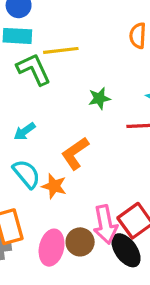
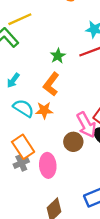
green star: (99, 98) -> (58, 56), moved
pink ellipse: (52, 248) -> (48, 165), moved

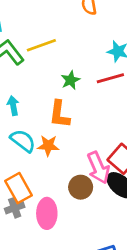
yellow line: (20, 19) -> (41, 45), moved
cyan arrow: (13, 80) -> (13, 106), turned 128
orange L-shape: (51, 84) -> (59, 114), turned -35

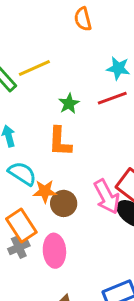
orange star: (48, 146) -> (45, 191), moved
brown circle: (81, 187) -> (64, 203), moved

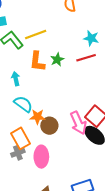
orange L-shape: (60, 142) -> (37, 61), moved

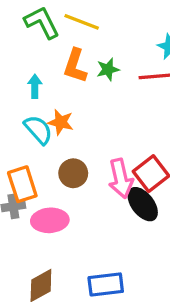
yellow line: (36, 35) -> (82, 22), turned 30
orange star: (38, 117) -> (61, 122), moved
pink ellipse: (41, 157) -> (50, 220), turned 75

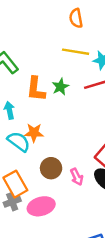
yellow line: (82, 22) -> (76, 52), moved
pink arrow: (121, 179) -> (77, 177), moved, size x0.6

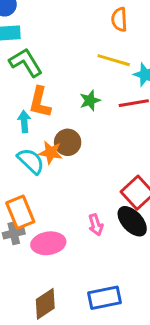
orange L-shape: (36, 89) -> (40, 102), moved
brown circle: (51, 168) -> (68, 142), moved
pink arrow: (77, 177) -> (96, 225), moved

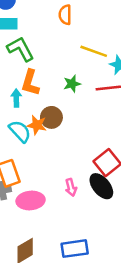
orange semicircle: (119, 19) -> (65, 15), moved

